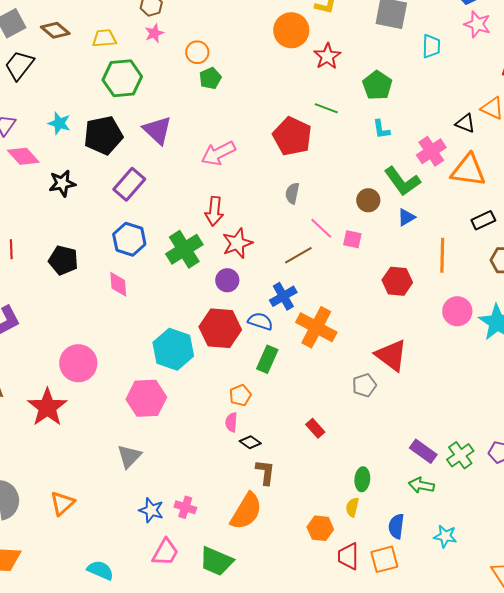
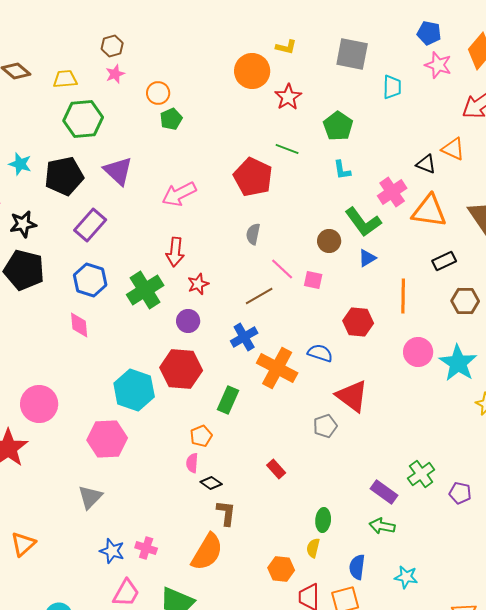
red star: (237, 243) -> (198, 284), size x0.7
black pentagon: (63, 260) -> (24, 270), moved, size x1.4
blue semicircle: (260, 321) -> (320, 353), moved
green cross: (460, 455) -> (421, 474), moved

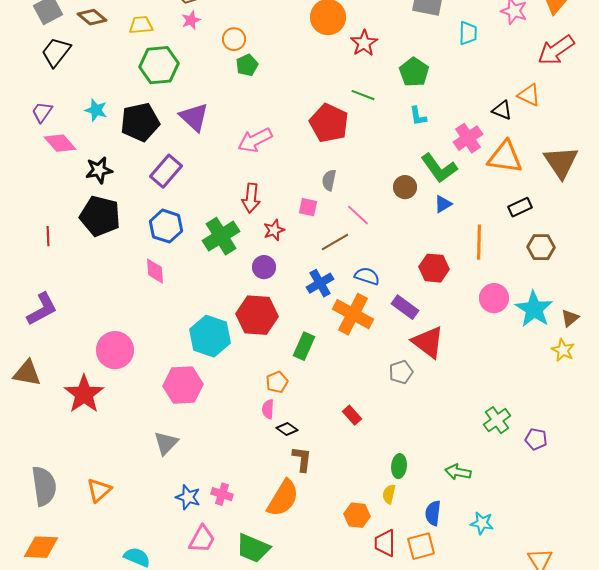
pink square: (313, 280) -> (308, 207), moved
blue semicircle: (320, 353) -> (367, 276), moved
purple rectangle: (384, 492) -> (405, 307), moved

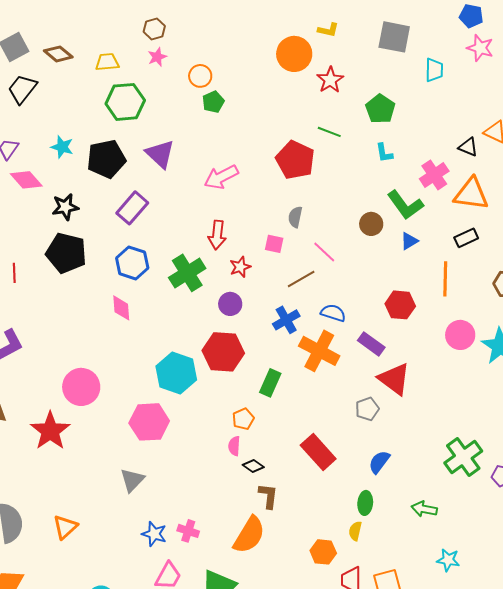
black rectangle: (520, 207) -> (466, 238), moved
red rectangle: (352, 415) -> (318, 452), size x1.8
green cross: (497, 420) -> (463, 457), size x1.4
blue semicircle: (433, 513) -> (379, 462), moved, turned 30

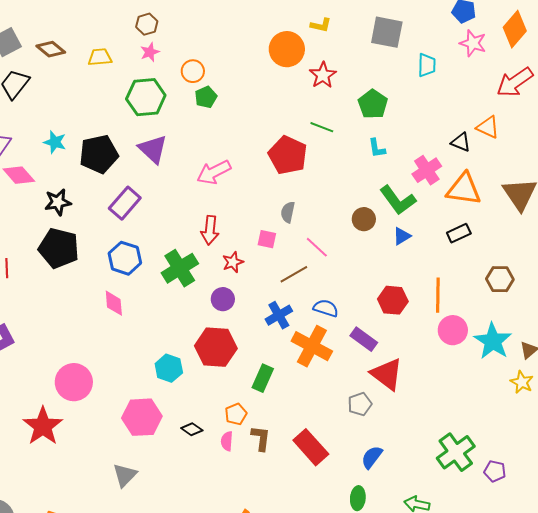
green hexagon: (125, 102) -> (146, 97), moved
orange line: (445, 279) -> (438, 295), moved
cyan hexagon: (176, 373) -> (169, 368), size x0.7
black diamond: (253, 466) -> (192, 429), moved
brown L-shape: (268, 496) -> (261, 438), moved

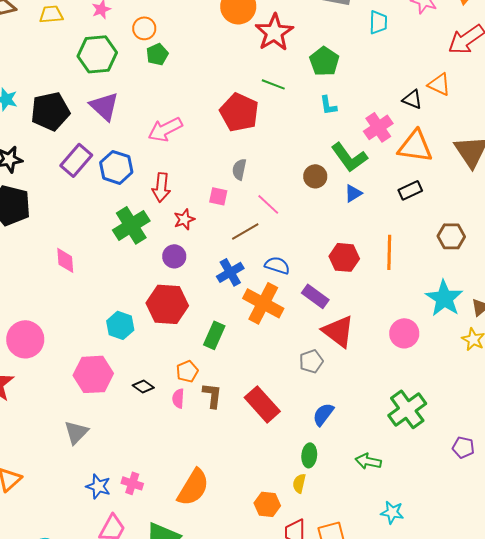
red star: (323, 75) -> (274, 32), size x1.4
blue hexagon: (125, 258) -> (116, 167), moved
pink circle: (453, 330) -> (404, 333), moved
purple pentagon: (495, 471) -> (463, 447), moved

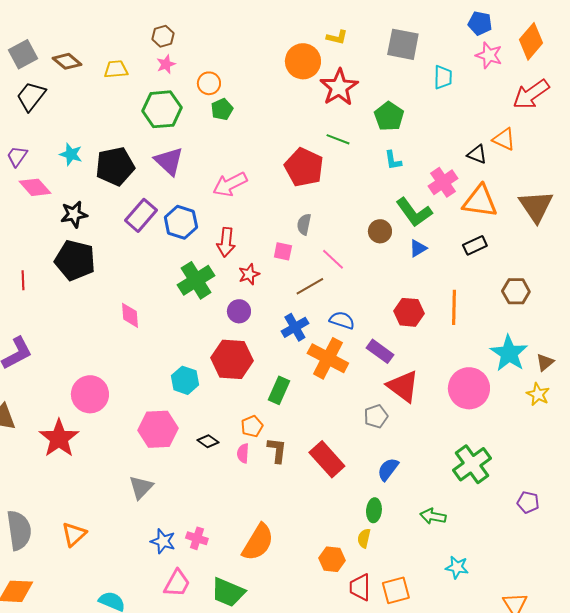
pink circle: (404, 333) -> (469, 388), size x1.4

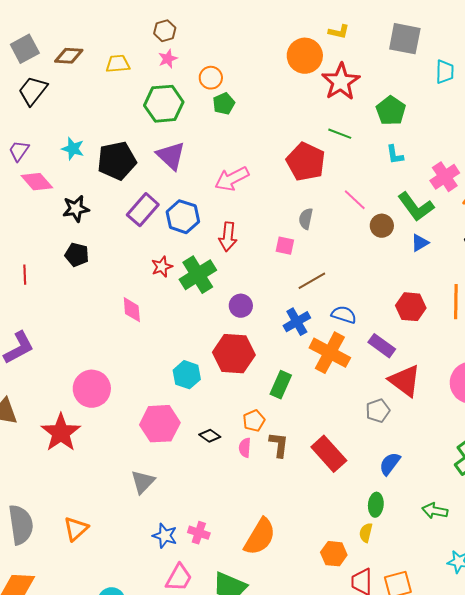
brown diamond: (67, 61) -> (69, 56), turned -36
pink line: (333, 259) -> (355, 200), moved
black pentagon: (75, 260) -> (77, 255), size x0.6
red star: (249, 274) -> (162, 267), moved

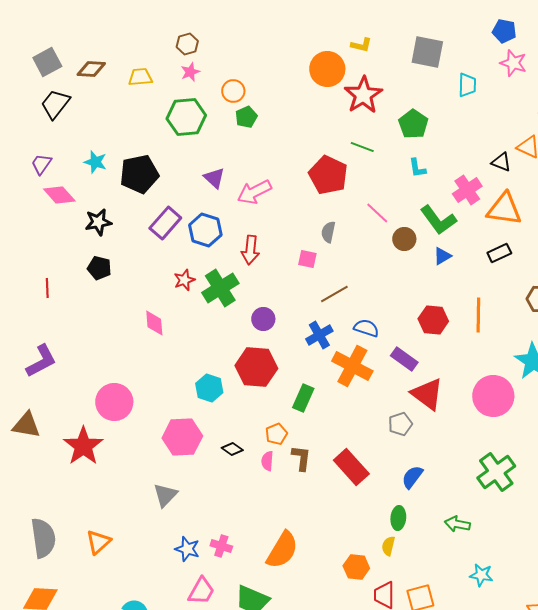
purple triangle: (171, 156) -> (214, 178), moved, size x0.7

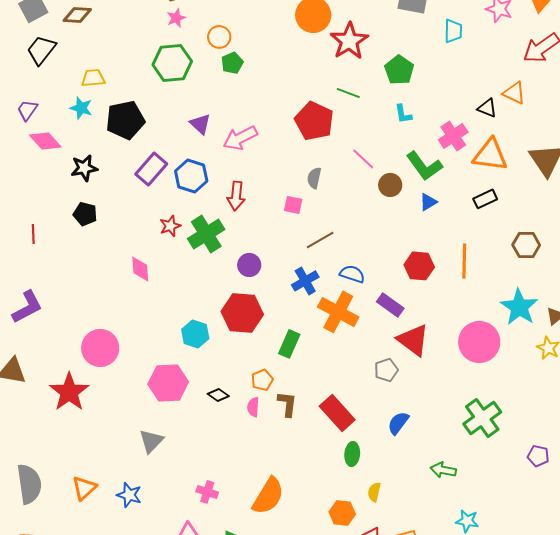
yellow trapezoid: (140, 77) -> (93, 78), moved
green ellipse: (398, 518) -> (352, 454), moved
blue star: (187, 549) -> (129, 495), moved

